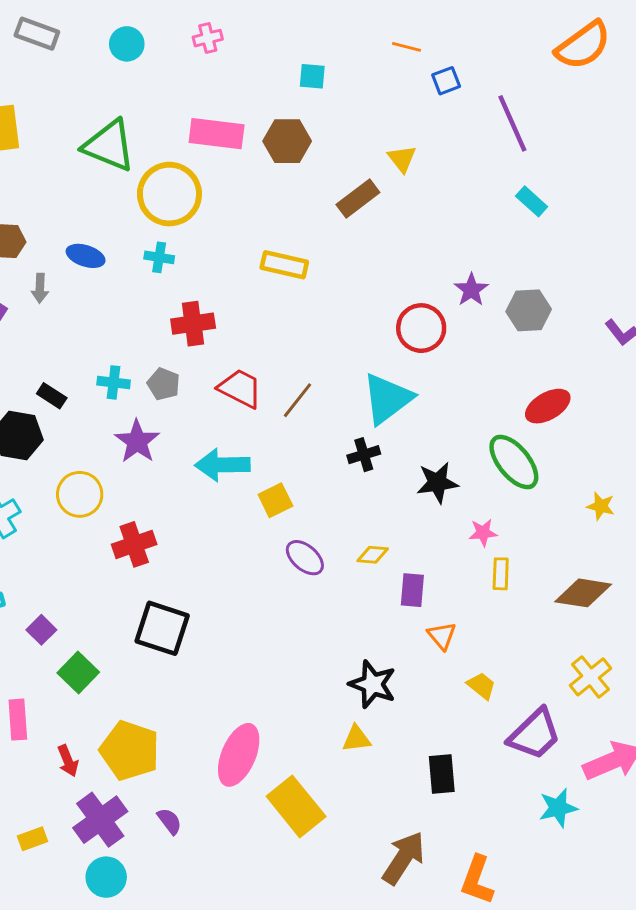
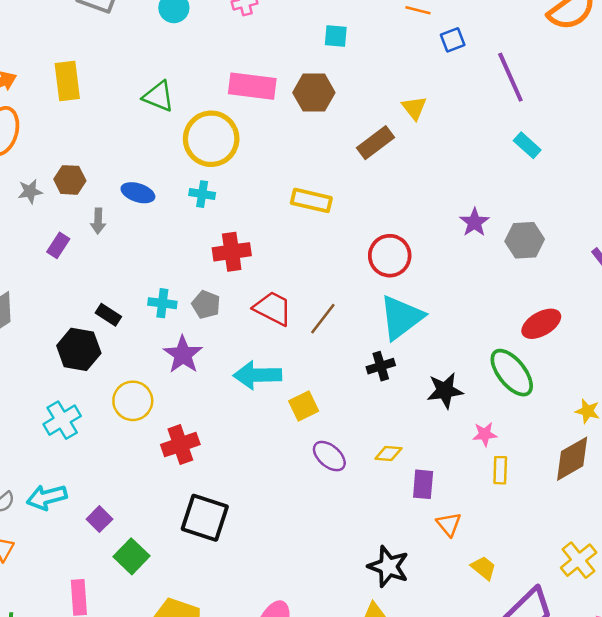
green triangle: (109, 145) -> (158, 96), size x0.7
red circle: (421, 328) -> (390, 256), moved
brown diamond: (583, 593) -> (572, 459), moved, turned -39

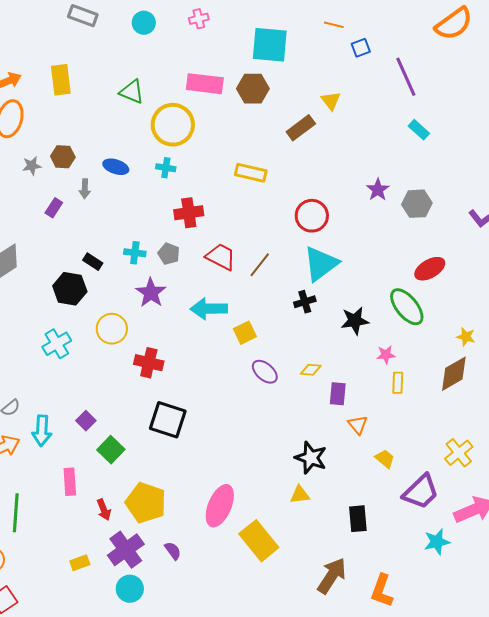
cyan square: (336, 36) -> (270, 45), size x2.0
red cross: (180, 445) -> (149, 363), turned 32
cyan arrow: (47, 497) -> (42, 431), moved, turned -72

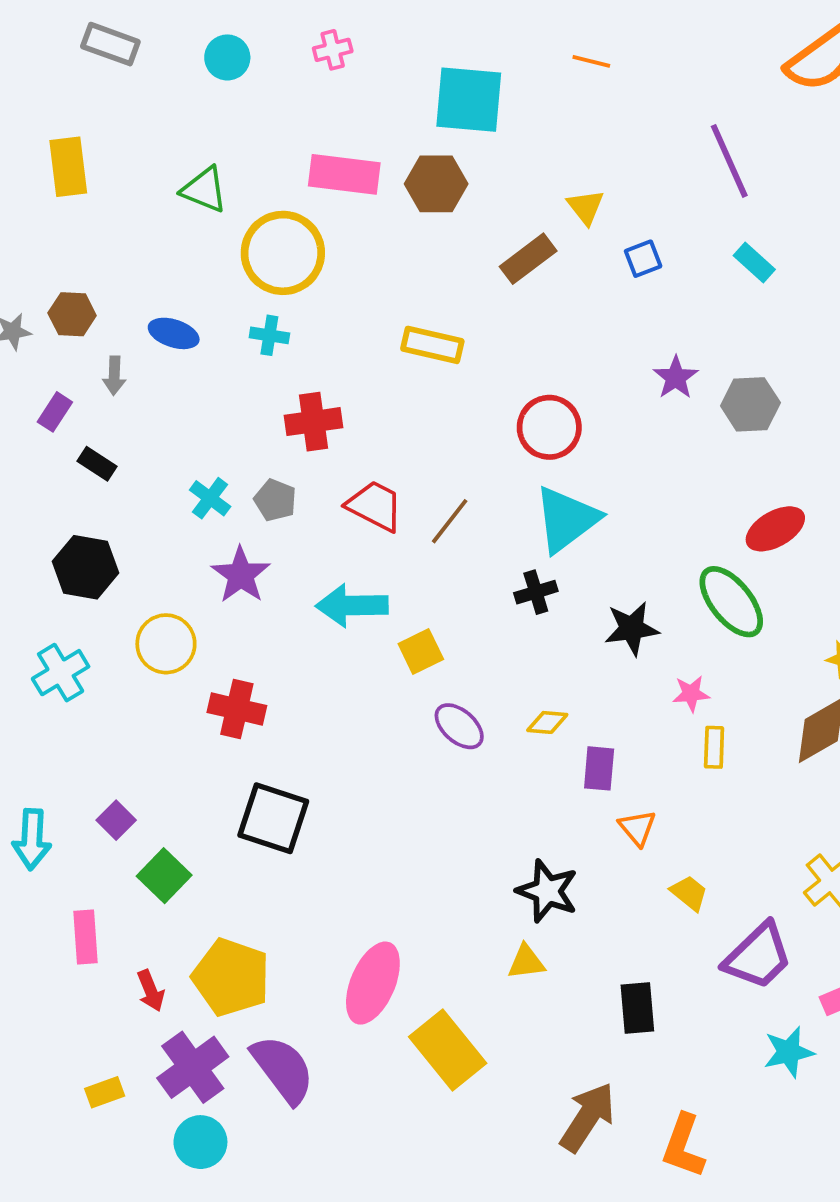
blue square: (361, 48) -> (643, 259), moved
cyan cross: (135, 253) -> (210, 498), turned 30
black rectangle: (93, 262) -> (97, 464), moved
purple semicircle: (173, 551) -> (283, 1069), size x2.0

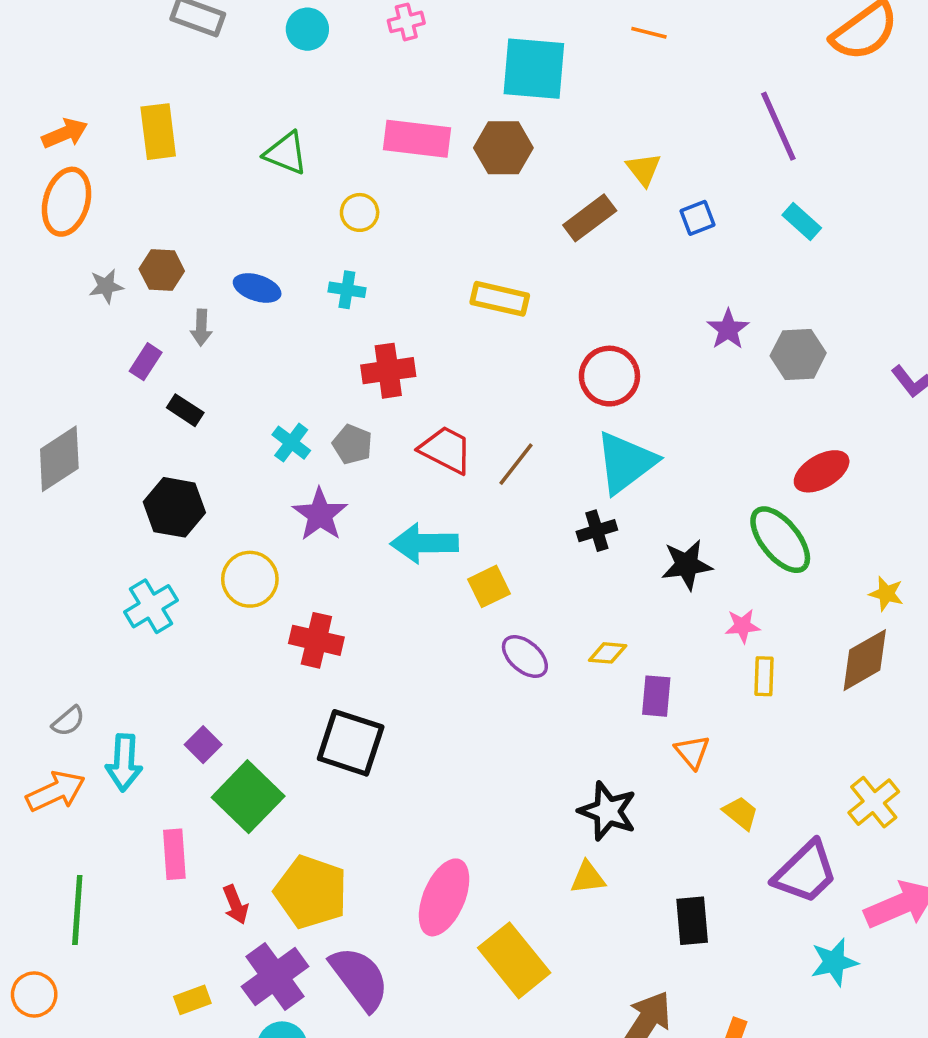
yellow circle: (283, 253) -> (360, 212), size x0.5
green square: (164, 876) -> (248, 797), size x1.4

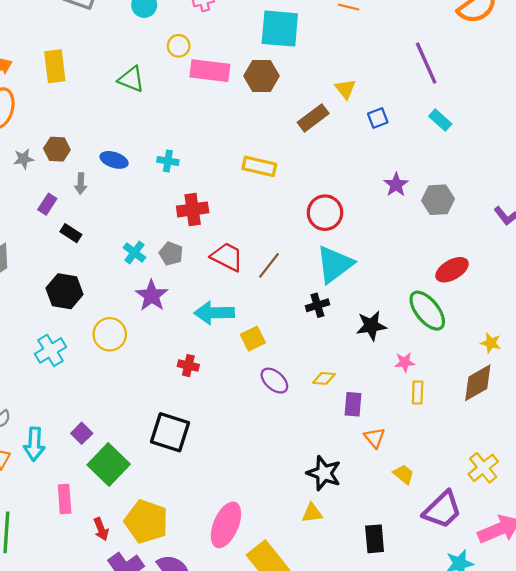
yellow circle: (360, 212) -> (179, 46), moved
red cross: (316, 640) -> (188, 366), moved, size x0.7

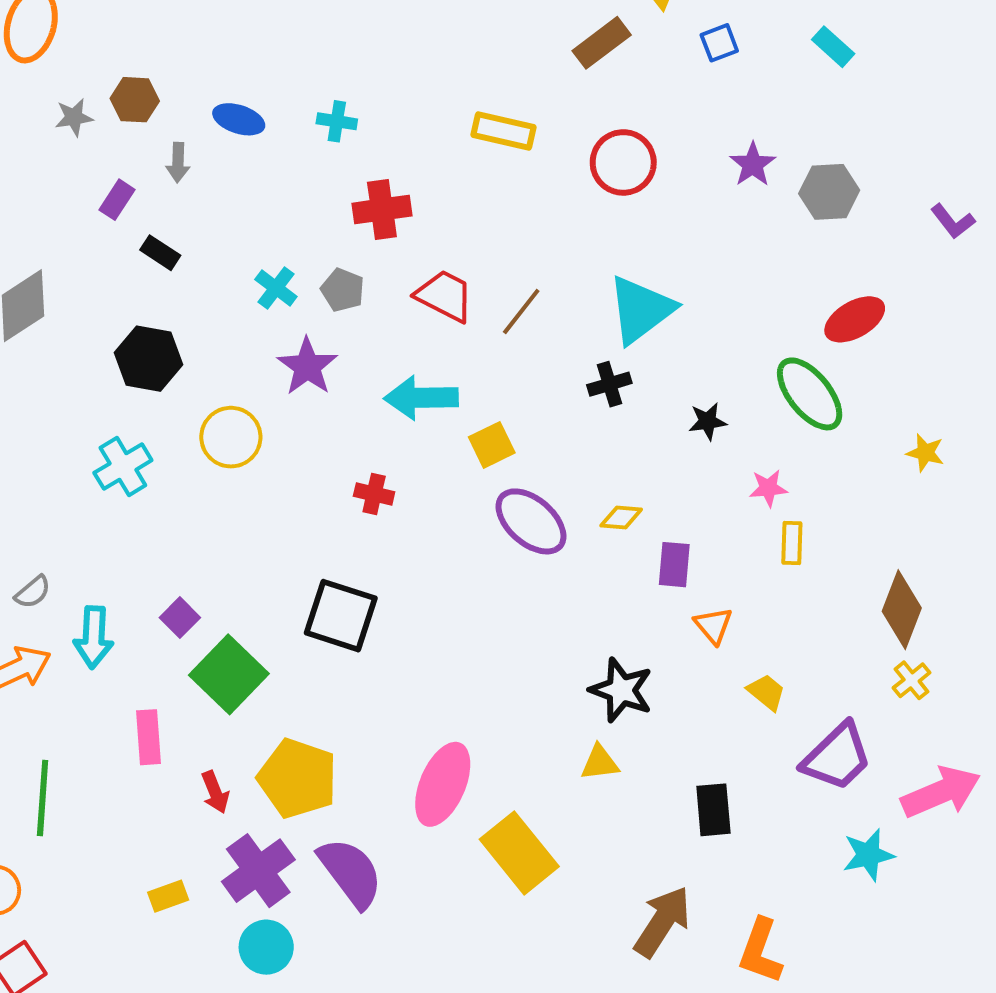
red circle: (325, 213) -> (623, 162), moved
black star: (371, 326) -> (708, 421), size x0.7
purple ellipse: (274, 381) -> (531, 521), size x1.4
brown diamond: (478, 383) -> (902, 610), moved, turned -39
yellow cross: (483, 468) -> (912, 680), size x0.7

